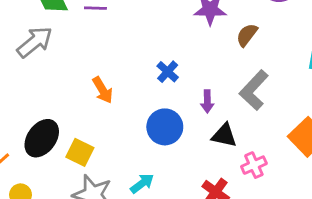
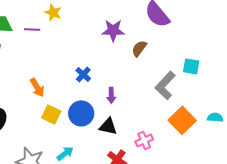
gray L-shape: (254, 90) -> (165, 85), moved
black triangle: (224, 135) -> (108, 126), moved
yellow square: (80, 152) -> (51, 114), moved

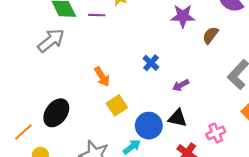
purple arrow: (111, 95) -> (181, 85), turned 63
blue circle: (81, 113) -> (149, 126), moved
yellow square: (51, 114) -> (117, 105), turned 30

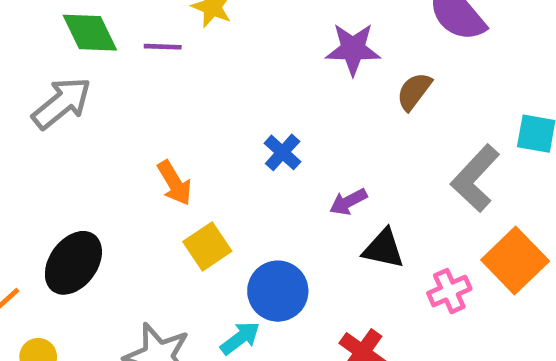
black triangle: (177, 118) -> (384, 249), moved
pink cross: (216, 133) -> (449, 291), moved

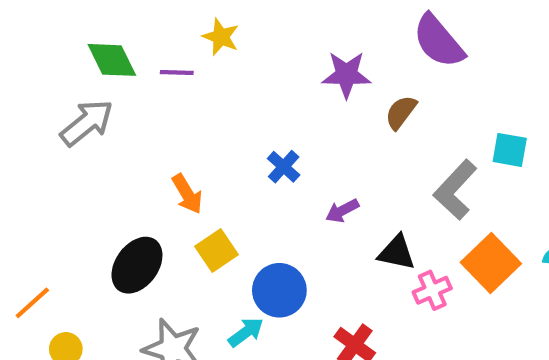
black triangle: (384, 249) -> (397, 253), moved
black ellipse: (73, 263) -> (137, 265), moved

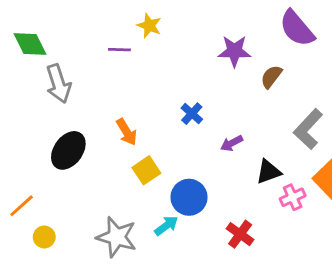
green diamond: (112, 60) -> (30, 44), moved
gray arrow: (87, 123) -> (58, 84), turned 111
black triangle: (397, 253) -> (268, 172), turned -32
black ellipse: (137, 265) -> (68, 150), moved

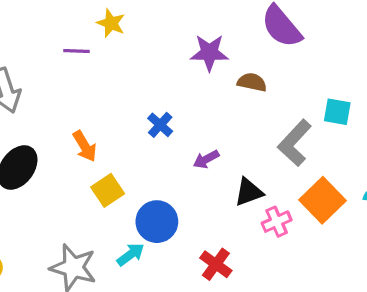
brown semicircle: (271, 77) -> (252, 82), turned 65

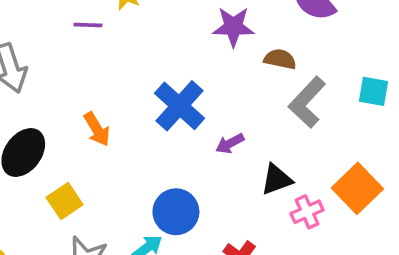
blue cross: (160, 125) -> (180, 106), size x1.8
gray L-shape: (295, 143) -> (307, 102), moved
yellow square: (108, 190) -> (65, 201), moved

